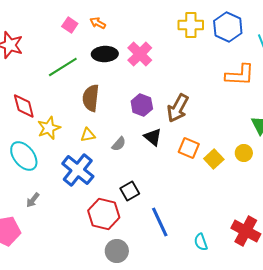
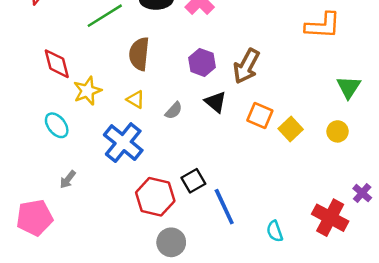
yellow triangle: (88, 135) -> (135, 99), turned 42
yellow circle: (244, 153) -> (338, 131), moved
cyan ellipse: (24, 156) -> (57, 125), size x0.7
black square: (130, 191) -> (193, 181), moved

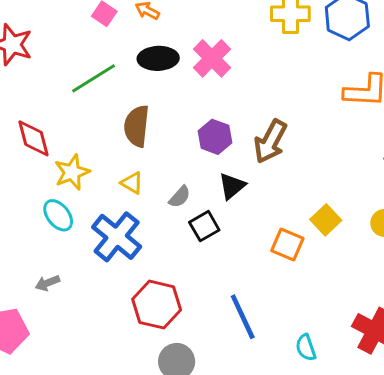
black triangle: (216, 102) -> (232, 186), turned 40
orange square: (260, 115) -> (287, 245), moved
cyan ellipse: (57, 125) -> (58, 215), moved
gray arrow: (68, 179) -> (47, 283), turned 30
black square: (193, 181) -> (204, 226), moved

